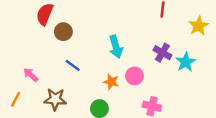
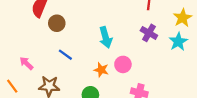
purple cross: (162, 53) -> (149, 33), moved
cyan star: (186, 62) -> (178, 42), moved
orange line: (16, 99) -> (12, 86), turned -64

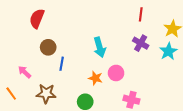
brown circle: (57, 23) -> (48, 47), moved
blue line: (65, 55) -> (62, 64), turned 64

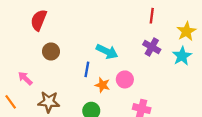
cyan arrow: (100, 47) -> (107, 51), turned -48
blue line: (62, 64) -> (87, 69), moved

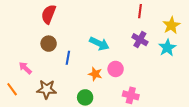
red semicircle: (39, 20) -> (49, 14), moved
blue line: (87, 69) -> (68, 58), moved

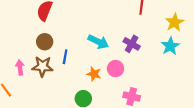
purple cross: (140, 40) -> (132, 44), moved
pink arrow: (25, 68) -> (20, 67), turned 40
brown star: (47, 89) -> (42, 66), moved

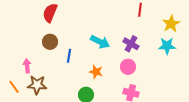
cyan star: (170, 46) -> (167, 46), turned 30
brown star: (42, 66) -> (37, 85), moved
pink circle: (116, 69) -> (128, 67), moved

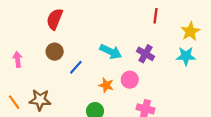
blue line: (69, 56) -> (76, 67), turned 32
pink arrow: (27, 66) -> (18, 59), moved
pink circle: (128, 67) -> (130, 80), moved

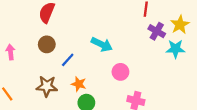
purple cross: (145, 54) -> (157, 31), moved
orange star: (106, 85) -> (79, 84), moved
brown star: (40, 100) -> (47, 86), moved

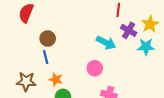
brown circle: (47, 44) -> (48, 39), moved
cyan arrow: (102, 44) -> (106, 43), moved
blue line: (68, 60) -> (46, 57), turned -56

